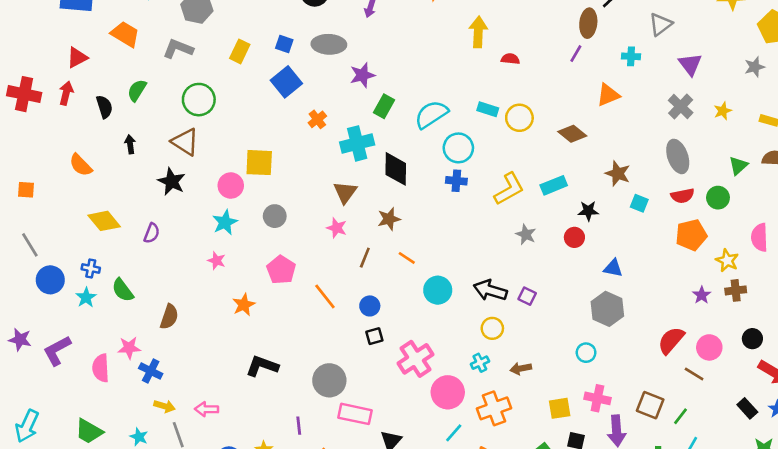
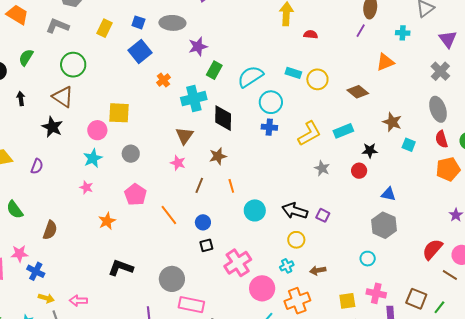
red semicircle: (682, 196) -> (442, 139), turned 84
orange line: (407, 258) -> (231, 186), turned 40

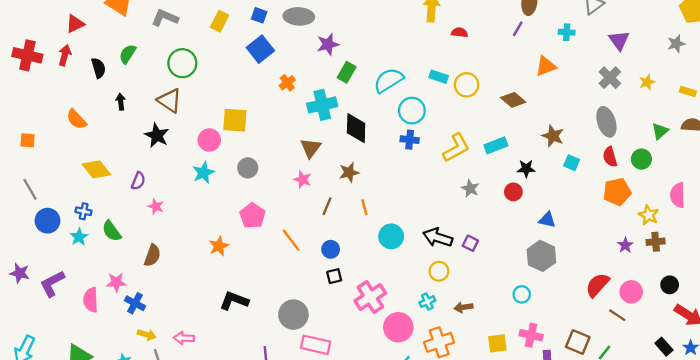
pink star: (86, 187) -> (156, 207), moved

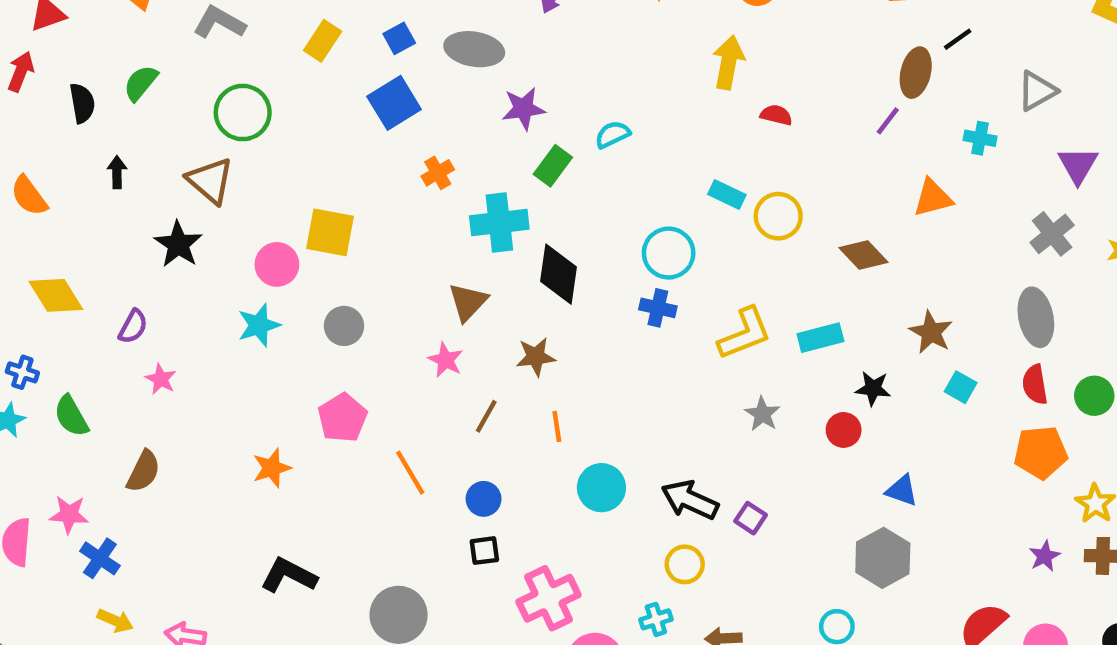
blue square: (259, 15) -> (399, 38), turned 35
cyan semicircle: (389, 80) -> (613, 134), moved, size x0.6

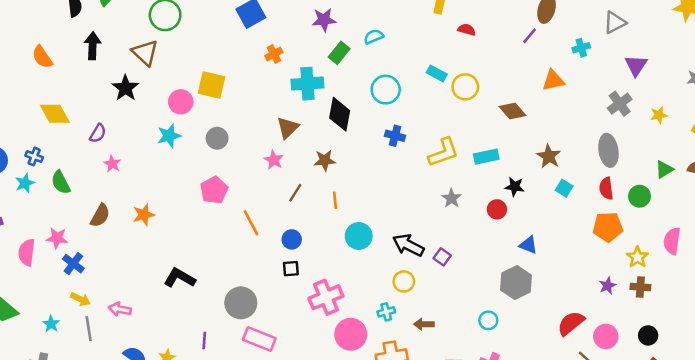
cyan cross: (980, 138) -> (581, 48), turned -30
black arrow: (117, 172) -> (93, 46), size x1.5
cyan circle: (669, 253) -> (386, 90), moved
orange star: (272, 468) -> (144, 215), moved

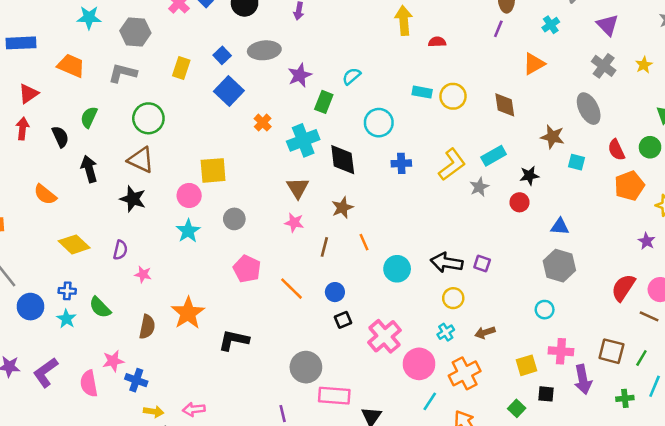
brown diamond: (513, 111) -> (505, 105), turned 50
gray ellipse: (608, 150) -> (589, 109), moved
gray star: (451, 198) -> (479, 187), moved, turned 30
orange star: (144, 215) -> (188, 313), size x1.5
black L-shape: (180, 278) -> (234, 340), moved

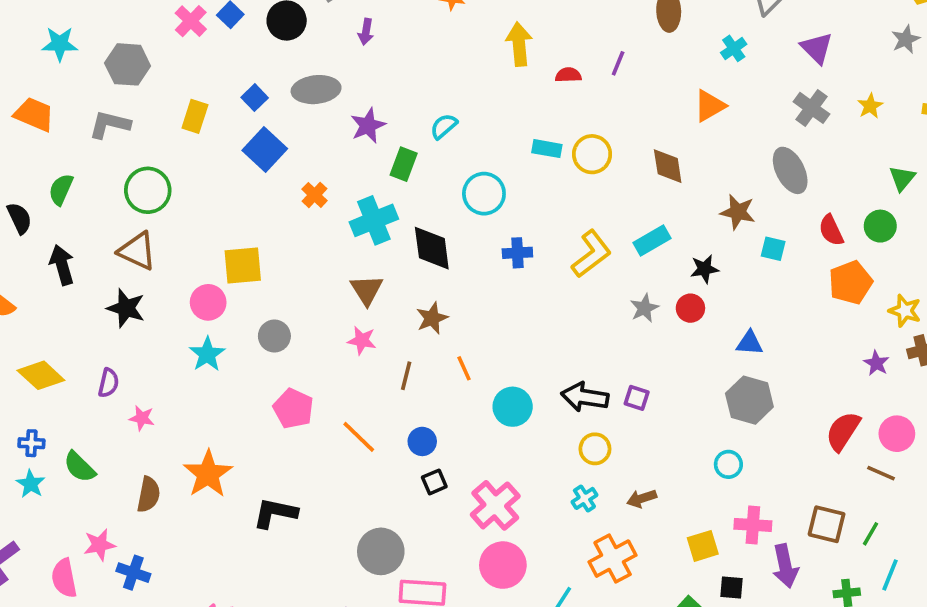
purple line: (498, 29) -> (618, 63), moved
gray star: (479, 187) -> (644, 308), moved
pink circle: (419, 364) -> (503, 565), moved

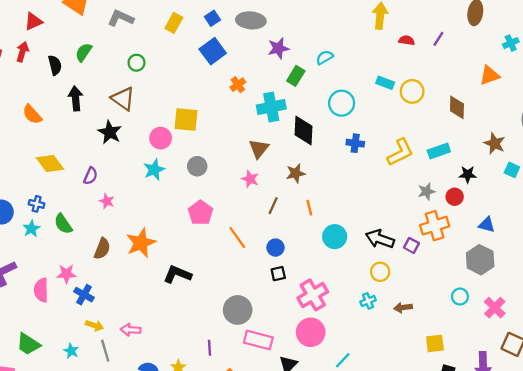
green circle: (148, 190) -> (137, 63), size x0.6
pink cross: (753, 525) -> (495, 308), moved, turned 30
orange cross: (613, 559) -> (435, 226), moved

